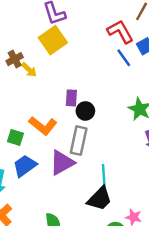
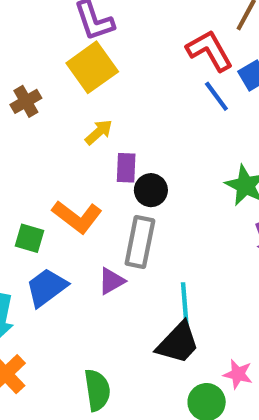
yellow arrow: (29, 70) -> (99, 132), moved, turned -84
purple triangle: (62, 163) -> (111, 281), size x0.6

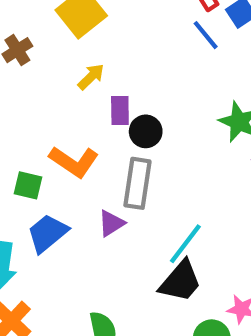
cyan line: (185, 305) -> (185, 244), turned 45

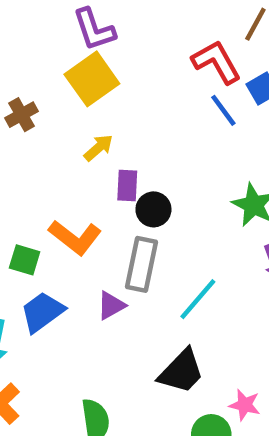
cyan line: (185, 244) -> (198, 299), moved

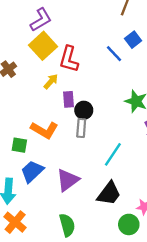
purple L-shape: (94, 29) -> (41, 20), turned -95
red L-shape: (216, 62) -> (69, 59), moved, turned -128
gray rectangle: (142, 264) -> (81, 128), moved, size x0.7
purple triangle: (111, 305) -> (68, 180), moved, size x1.5

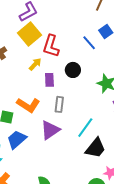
black circle: (84, 110) -> (73, 70), moved
purple triangle: (68, 180) -> (50, 130), moved
black trapezoid: (109, 193) -> (95, 148), moved

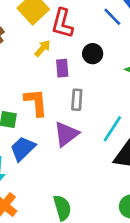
orange L-shape: (28, 105) -> (36, 102), turned -125

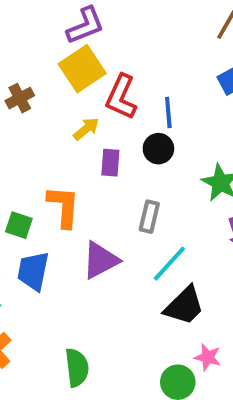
blue line: (112, 17) -> (168, 113), moved, turned 30
gray rectangle: (77, 100) -> (149, 217), moved
blue trapezoid: (23, 149) -> (33, 271), turned -44

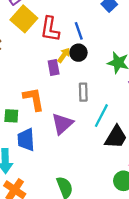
yellow arrow: (86, 129) -> (64, 55), moved

